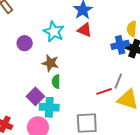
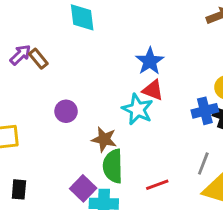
cyan star: (54, 32) -> (137, 109), moved
green semicircle: (56, 82) -> (113, 166), size x1.6
red line: (104, 91) -> (157, 185), moved

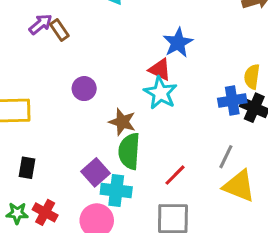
red triangle: (153, 90) -> (160, 70), moved
red line: (157, 185) -> (175, 175), turned -30

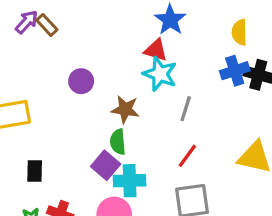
yellow semicircle: (252, 77) -> (239, 32), moved
green semicircle: (129, 151) -> (118, 142), moved, size x0.7
gray line: (226, 157) -> (186, 109), moved

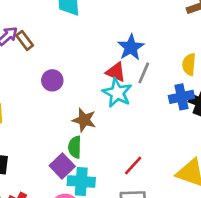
purple circle: (81, 81) -> (52, 80), moved
gray line: (186, 109) -> (144, 73), moved

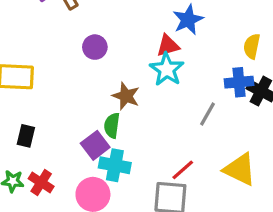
red triangle: (116, 72) -> (168, 46), turned -45
gray line: (144, 73) -> (208, 114), moved
red line: (133, 165) -> (183, 170), moved

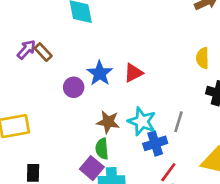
blue star: (188, 20) -> (100, 73), moved
cyan star: (167, 69) -> (142, 121), moved
blue cross: (239, 82) -> (155, 143), moved

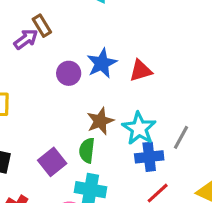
purple arrow: (26, 50) -> (26, 39), moved
brown star: (108, 122) -> (100, 121), turned 30
purple square: (92, 168) -> (52, 162), moved

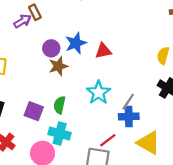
brown star: (100, 121) -> (58, 66), moved
blue cross: (149, 157) -> (129, 116), moved
purple square: (52, 162) -> (34, 111), turned -36

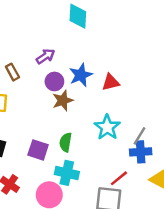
brown rectangle: (35, 12) -> (12, 72), moved
purple arrow: (23, 21) -> (45, 56), moved

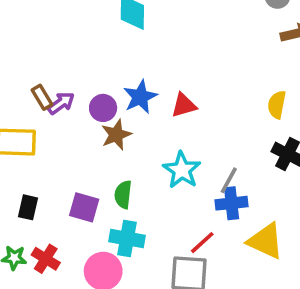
purple arrow: (45, 56) -> (61, 103), moved

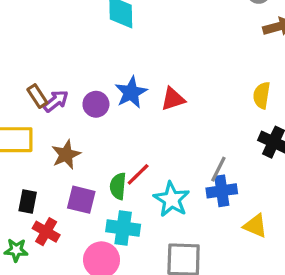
brown star: (116, 135) -> (66, 155), moved
cyan star: (182, 170) -> (172, 199), moved
yellow triangle: (265, 241) -> (255, 226), size x0.7
red line: (202, 243) -> (138, 174), moved
red cross: (46, 259) -> (46, 232), moved

